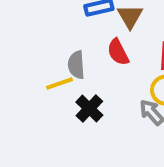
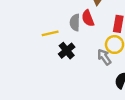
gray semicircle: (76, 65) -> (75, 22), moved

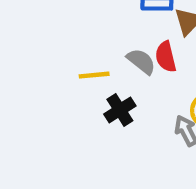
gray semicircle: (75, 22) -> (141, 61), turned 119

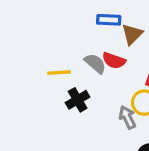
red semicircle: (166, 57) -> (114, 61), turned -60

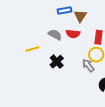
gray semicircle: (95, 63) -> (55, 35), moved
yellow line: (59, 73) -> (32, 49), moved

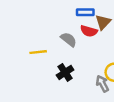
red semicircle: (73, 34) -> (89, 31), moved

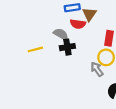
black cross: (65, 72) -> (67, 47), moved, turned 32

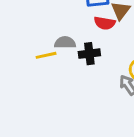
gray semicircle: (61, 34) -> (65, 43), moved, turned -32

